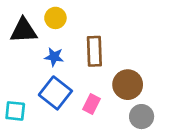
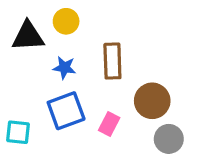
blue square: (55, 93) -> (66, 111), turned 32

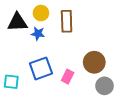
brown rectangle: (112, 61) -> (67, 21), moved
blue star: (64, 68) -> (38, 34), moved

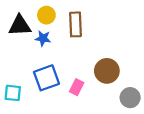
gray circle: (105, 86) -> (130, 98), moved

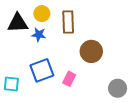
brown circle: (107, 71) -> (91, 51), moved

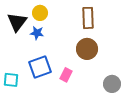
brown rectangle: (68, 22) -> (88, 18), moved
black triangle: (18, 23) -> (17, 22), turned -50

